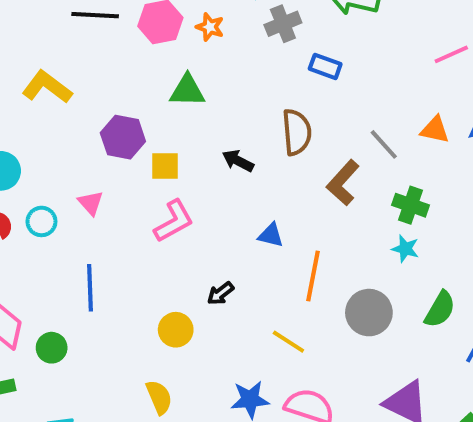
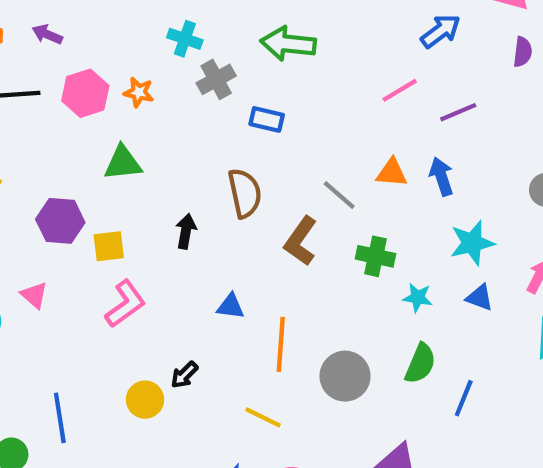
black arrow: (238, 161) -> (186, 231), turned 80
cyan star: (405, 249) -> (418, 298), moved
blue line: (90, 288) -> (60, 418), moved
yellow circle: (176, 330) -> (145, 400), moved

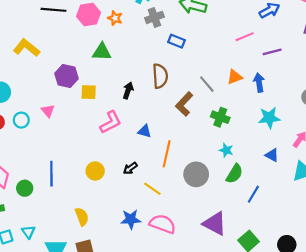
orange triangle: (392, 173) -> (235, 77), turned -35
cyan star: (418, 298) -> (226, 150), moved
blue triangle: (480, 298) -> (272, 155), moved
pink L-shape: (125, 304) -> (111, 122), moved
black arrow: (184, 375) -> (130, 168), moved

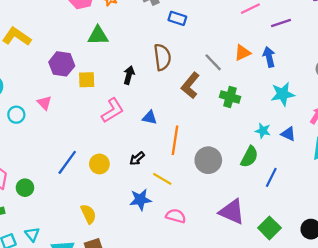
cyan star: (226, 150) -> (263, 131), moved
blue line: (51, 174) -> (67, 162), moved, turned 40
blue star: (131, 219) -> (140, 200), moved
pink semicircle: (163, 224) -> (176, 216), size x0.7

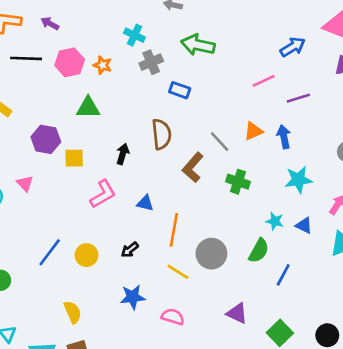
yellow line: (162, 179) -> (178, 272), moved
purple triangle: (232, 212) -> (237, 313), size x0.7

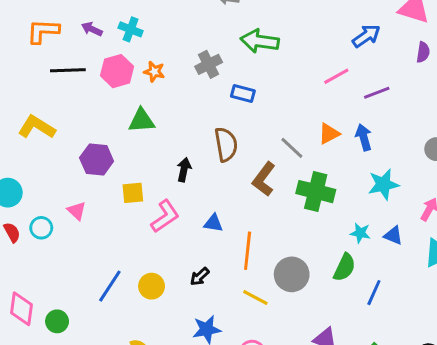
cyan cross: (134, 35) -> (131, 29), moved
yellow square: (74, 158) -> (133, 193), moved
green cross: (238, 182) -> (316, 192), size x1.4

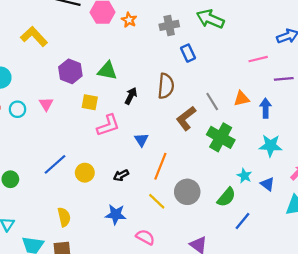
blue rectangle: (243, 94) -> (188, 53), turned 35
green triangle: (142, 121) -> (107, 71), moved
blue triangle: (213, 223) -> (141, 140), turned 32

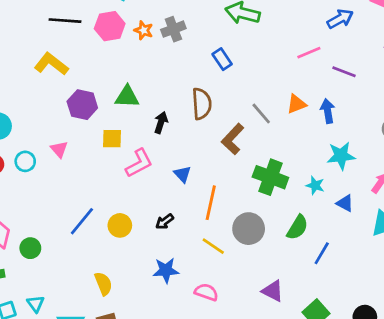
gray cross: (169, 25) -> (173, 29), moved
yellow L-shape: (34, 36) -> (51, 64), moved
purple line: (284, 79) -> (344, 72), turned 36
green cross: (221, 137) -> (270, 177), moved
cyan star: (244, 176) -> (315, 185), moved

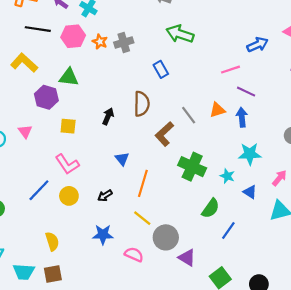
purple line: (344, 72) -> (246, 92), moved
green triangle: (127, 97) -> (69, 77), moved
pink L-shape: (139, 163) -> (67, 164), moved, turned 80
gray circle: (249, 229) -> (166, 237), moved

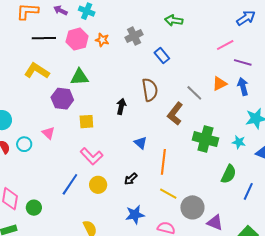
green arrow: (180, 34) -> (174, 20), size x0.7
gray cross: (124, 42) -> (134, 36), moved

